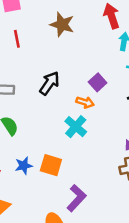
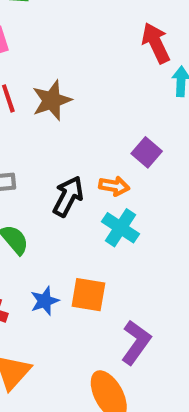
brown star: (62, 24) -> (52, 100), moved, turned -30
black arrow: (49, 83) -> (68, 196), moved
orange arrow: (85, 102) -> (114, 186), moved

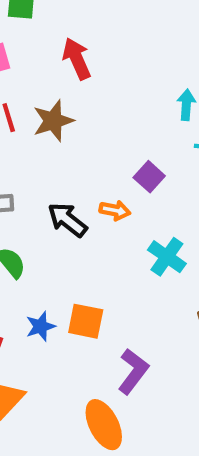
red arrow: (156, 43) -> (77, 59), moved
black arrow: (68, 196) -> (67, 220), turned -81
cyan cross: (120, 228) -> (167, 257), moved

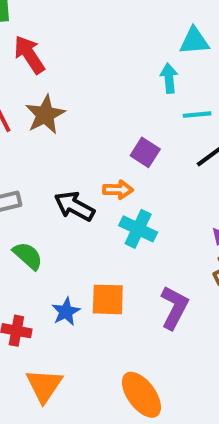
red arrow: (77, 59) -> (29, 55), moved
cyan cross: (167, 257) -> (138, 229), moved
purple L-shape: (133, 371) -> (174, 308), moved

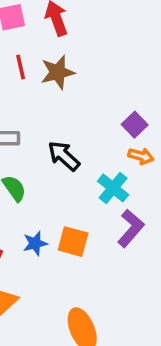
orange arrow: (118, 190) -> (141, 156), moved
purple L-shape: (174, 308) -> (131, 228), moved

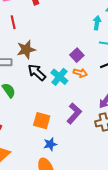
brown star: (58, 72) -> (26, 50), moved
cyan cross: (113, 188) -> (59, 77), moved
blue star: (35, 243) -> (50, 144), moved

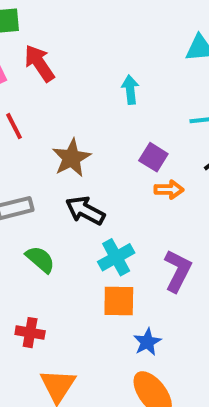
cyan arrow: (97, 23) -> (130, 90), moved
brown star: (26, 50) -> (71, 158), moved
cyan cross: (59, 77) -> (116, 257), moved, turned 36

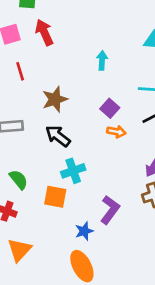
green semicircle: (40, 259) -> (19, 179), moved
purple L-shape: (178, 271) -> (110, 210), moved
orange square: (119, 301) -> (55, 197), moved

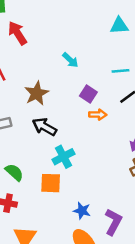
cyan arrow: (102, 60) -> (70, 60), moved, turned 138
purple L-shape: (110, 210) -> (113, 222), moved
blue star: (84, 231) -> (82, 211), turned -30

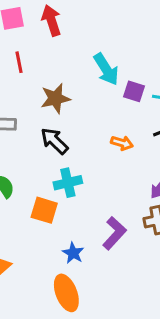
cyan arrow: (70, 60) -> (106, 69), size x1.5
purple square: (88, 94) -> (134, 91), moved, turned -30
purple L-shape: (113, 222) -> (114, 233), moved

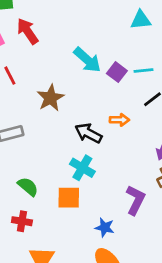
purple square: (134, 91) -> (117, 72), turned 36
black arrow: (54, 141) -> (88, 133), moved
cyan cross: (68, 183) -> (82, 168), turned -30

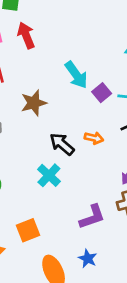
orange square: (69, 198) -> (28, 230), moved, turned -35
purple L-shape: (135, 200) -> (92, 217), turned 32
blue star: (105, 227) -> (88, 259), moved

